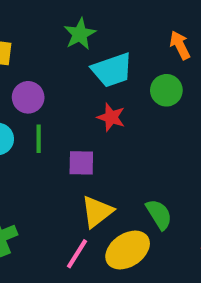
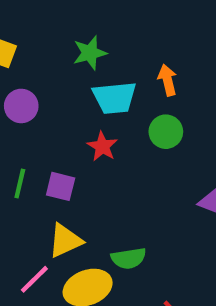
orange arrow: (180, 45) -> (167, 80), moved
green line: (39, 139) -> (20, 183), moved
green semicircle: (159, 214) -> (129, 258), turned 100

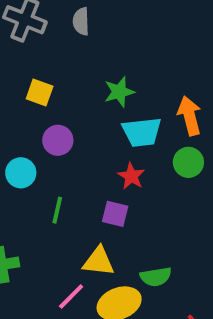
orange arrow: (167, 80) -> (189, 116), size x1.4
purple square: (61, 186) -> (115, 214), moved
yellow triangle: (65, 241) -> (99, 261), turned 32

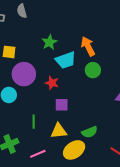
purple circle: (58, 140) -> (24, 74), size x1.5
red star: (131, 176) -> (52, 83), moved
green line: (57, 210) -> (34, 122), moved
pink line: (71, 296) -> (38, 154), moved, turned 35

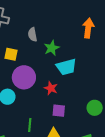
gray semicircle: (22, 11) -> (33, 35), moved
orange arrow: (88, 46) -> (88, 28), moved, turned 30
green circle: (93, 70) -> (95, 108), moved

